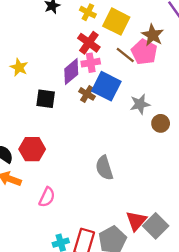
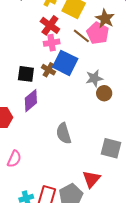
purple diamond: (71, 72) -> (31, 101), moved
black square: (46, 99) -> (26, 74), moved
brown circle: (161, 123) -> (104, 93), moved
gray square: (156, 226) -> (111, 148), moved, turned -30

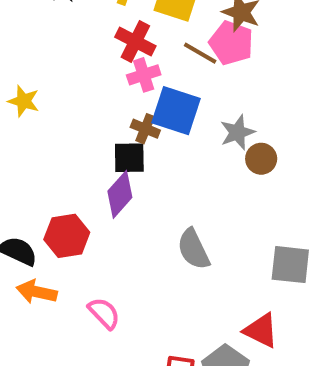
black square: (26, 74) -> (129, 158), moved
pink semicircle: (14, 159) -> (104, 313), turned -60
red triangle: (91, 179) -> (261, 330), turned -36

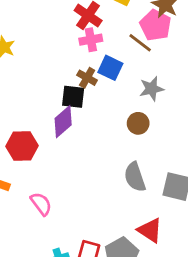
brown line: (200, 53) -> (140, 43), moved
blue square: (176, 111) -> (110, 68), size x0.7
brown circle: (261, 159) -> (138, 123), moved
gray semicircle: (193, 249) -> (135, 177), moved

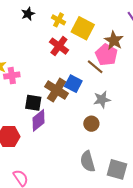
pink cross: (91, 40) -> (12, 76), moved
brown cross: (87, 78) -> (57, 90), size x1.6
black square: (73, 97) -> (33, 103), moved

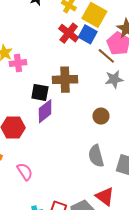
blue square: (73, 84) -> (88, 34), moved
brown cross: (57, 90) -> (65, 80), turned -35
gray star: (102, 100) -> (114, 79), moved

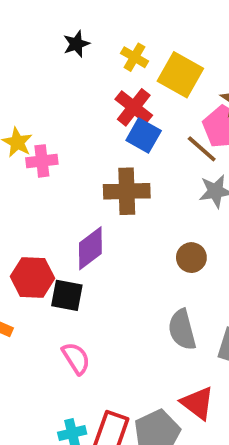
blue square: (88, 34) -> (144, 136), moved
black square: (40, 92) -> (67, 295), moved
pink semicircle: (25, 172) -> (76, 358), moved

